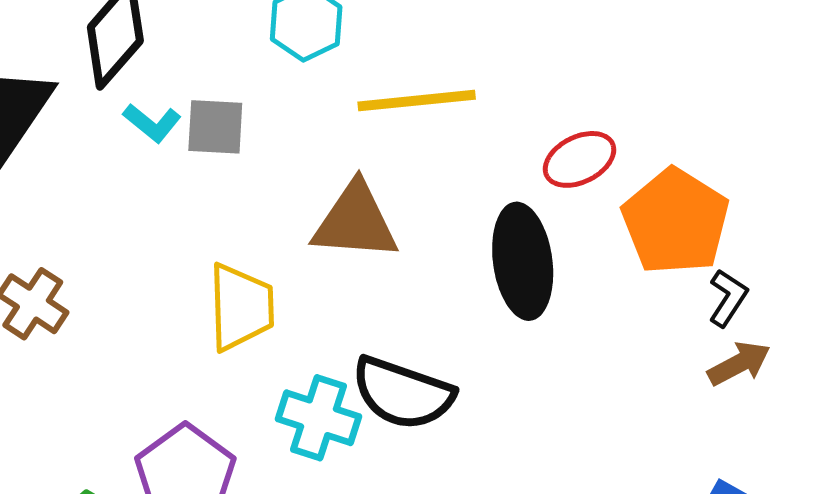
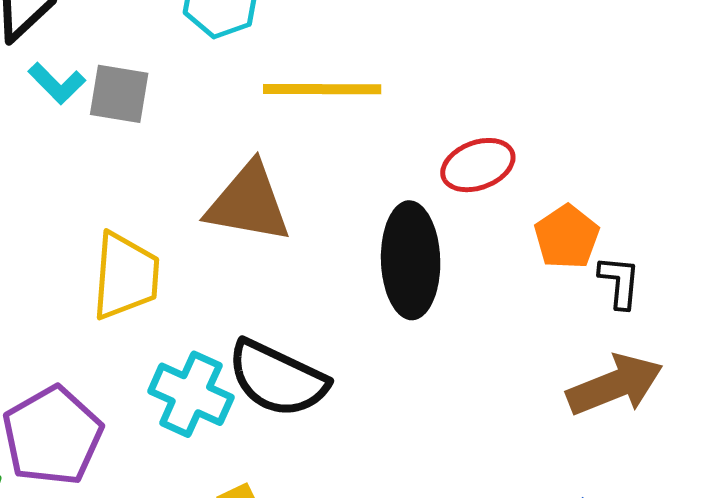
orange pentagon: (676, 221) -> (567, 237), size x0.6
black L-shape: (728, 298) -> (620, 282), moved, turned -34
brown arrow: (739, 364) -> (615, 385), size x1.5

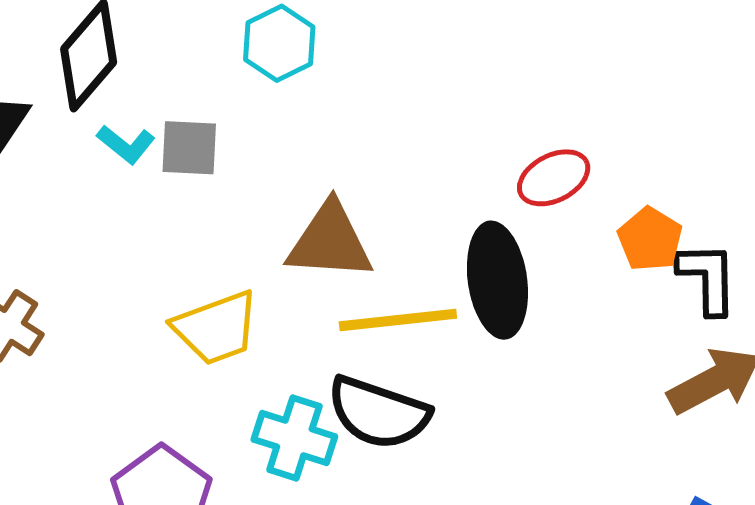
yellow line: (322, 89) -> (398, 320), moved
yellow trapezoid: (126, 276) -> (216, 328), turned 72
black L-shape: (620, 282) -> (708, 278), size x1.4

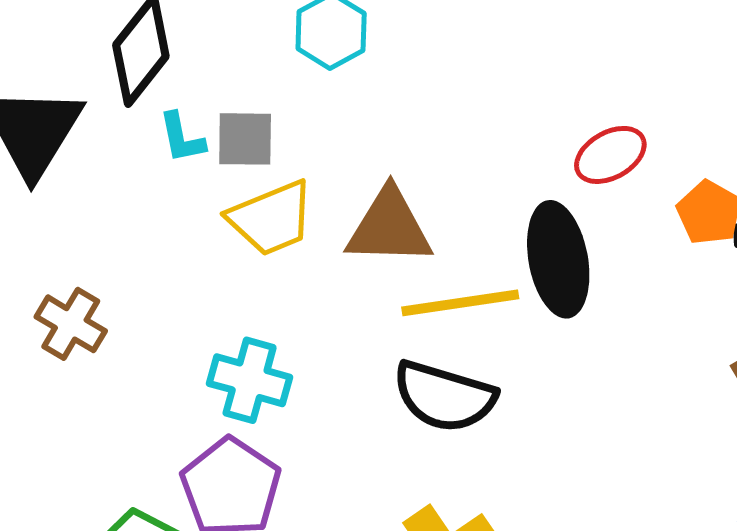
cyan L-shape: (126, 144) -> (182, 138), turned 42
yellow trapezoid: (216, 328) -> (271, 218), moved
cyan cross: (294, 438) -> (250, 380), moved

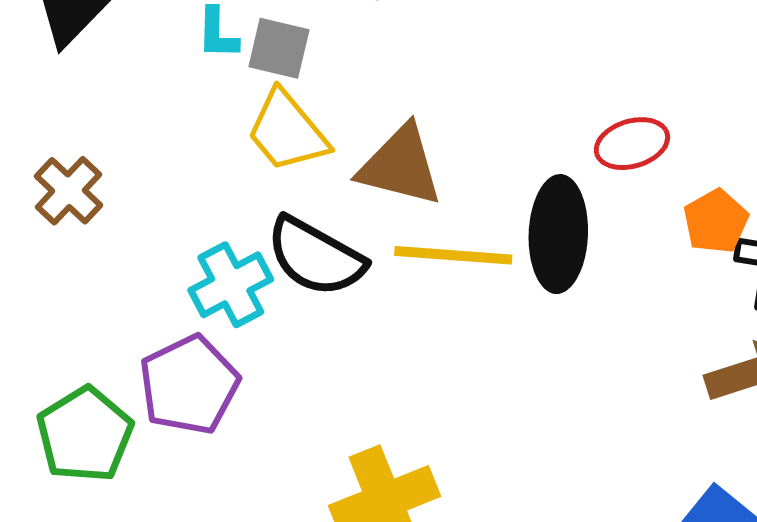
yellow trapezoid: (271, 218) -> (287, 131), turned 60
cyan cross: (250, 380) -> (231, 285), turned 34
black semicircle: (444, 396) -> (316, 257), moved

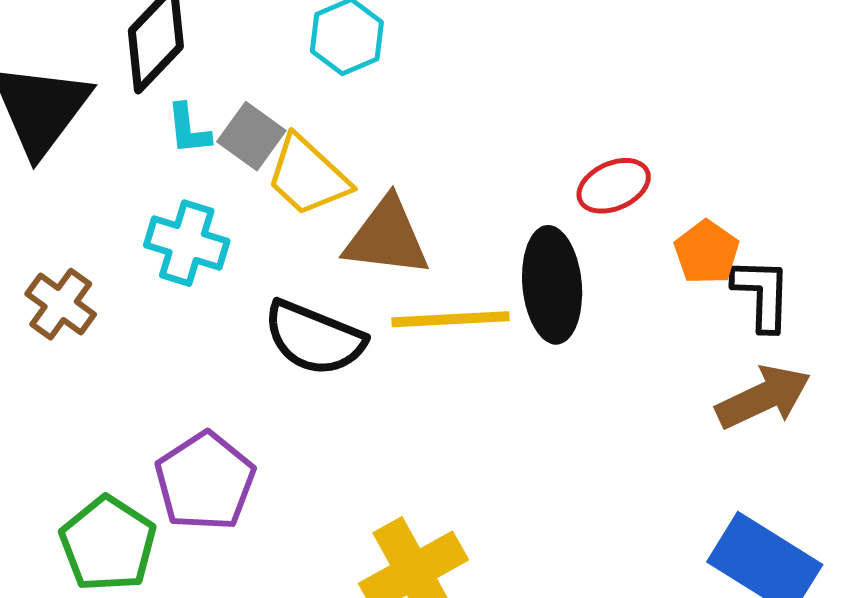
gray square: (279, 48) -> (251, 136), turned 30
yellow trapezoid: (287, 131) -> (308, 176), moved
cyan cross: (231, 285) -> (187, 243), moved, turned -38

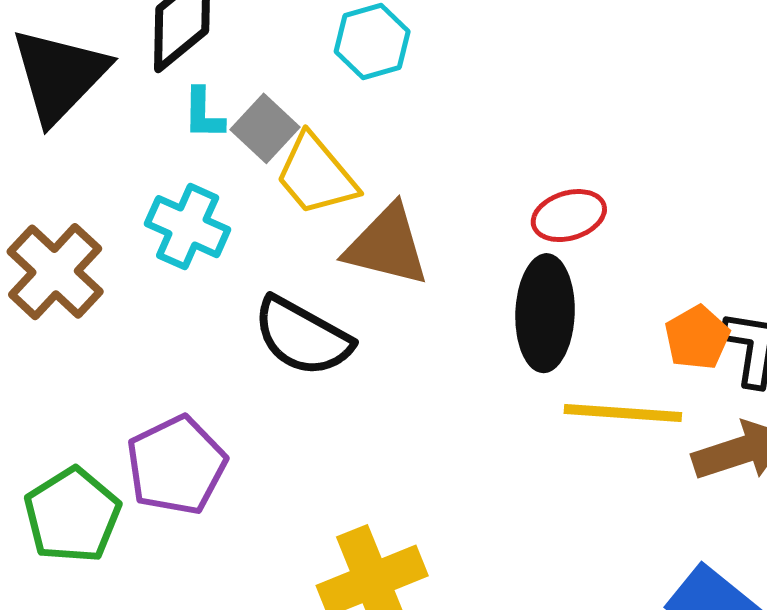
red ellipse: (614, 186) -> (569, 216), moved
orange pentagon: (707, 252) -> (697, 338), moved
brown cross: (61, 304) -> (55, 272), size x1.4
yellow line: (451, 319) -> (623, 413), moved

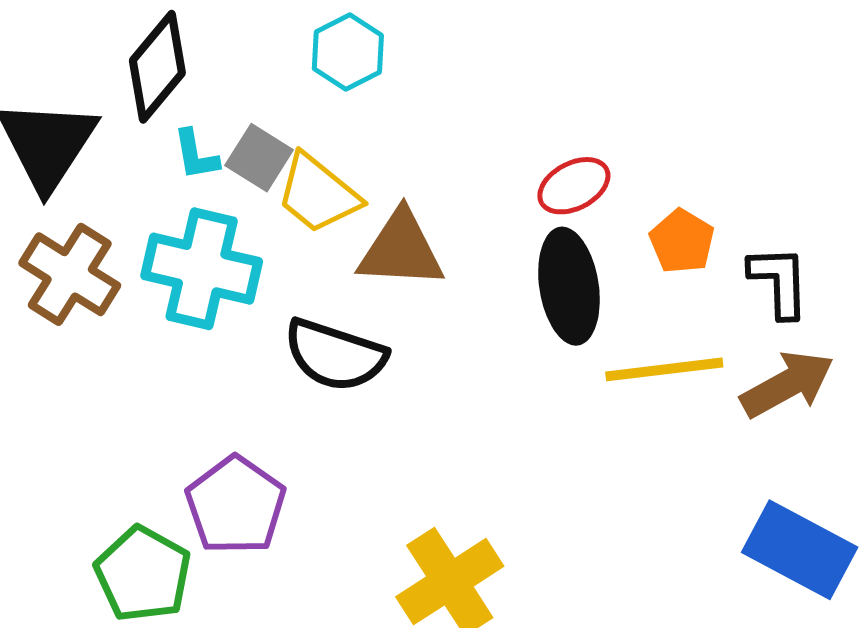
cyan cross: (188, 227) -> (202, 269), size x1.4
brown cross: (55, 272) -> (70, 274), moved
orange pentagon: (697, 338) -> (682, 241), moved

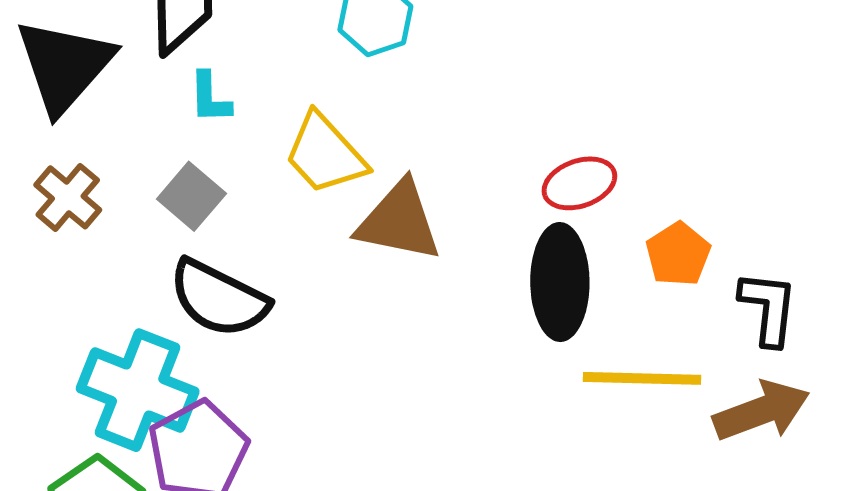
gray square: (259, 158) -> (191, 196), moved
cyan cross: (202, 269) -> (138, 390), moved
brown cross: (70, 274) -> (68, 197), size x0.7
black semicircle: (335, 355) -> (219, 298), moved

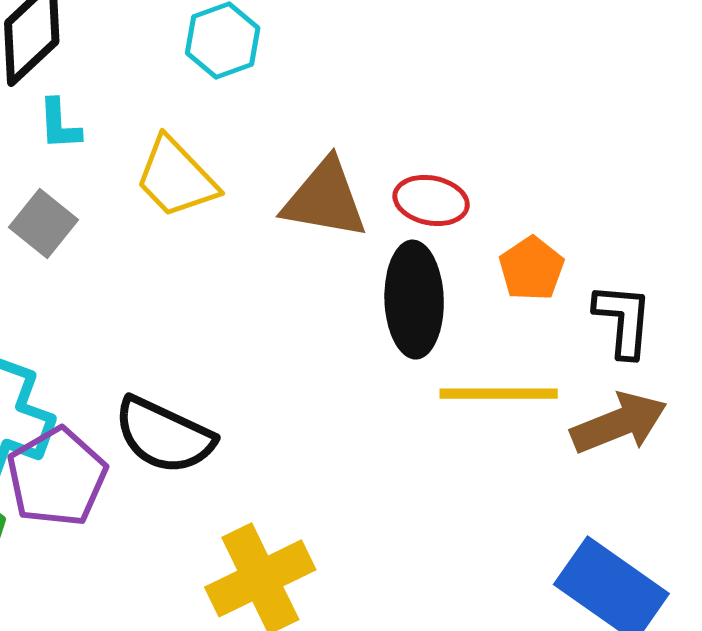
red ellipse: (579, 183) -> (431, 200), turned 32
brown triangle: (399, 221) -> (325, 199), moved
black semicircle: (219, 298) -> (164, 435), moved

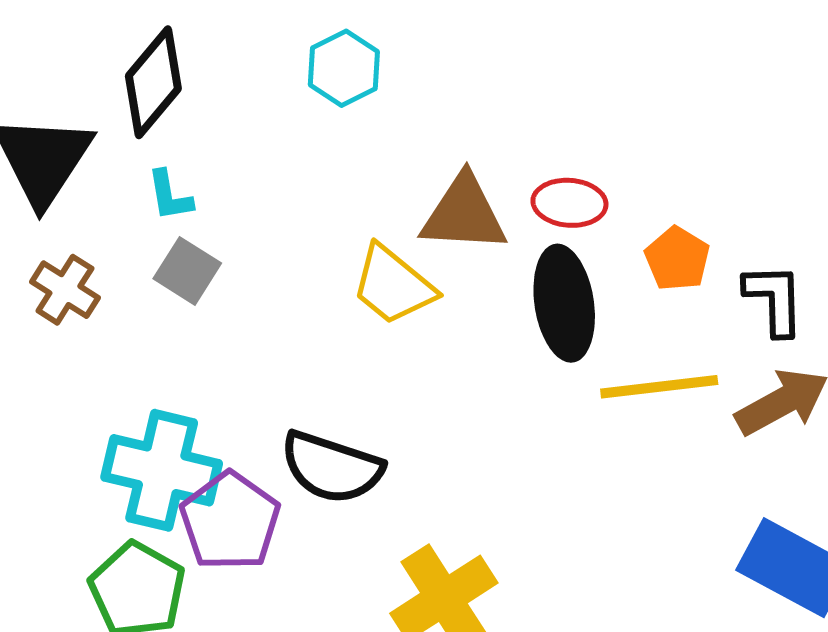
cyan L-shape: (59, 124) -> (170, 196), moved
yellow trapezoid: (176, 178) -> (393, 285), moved

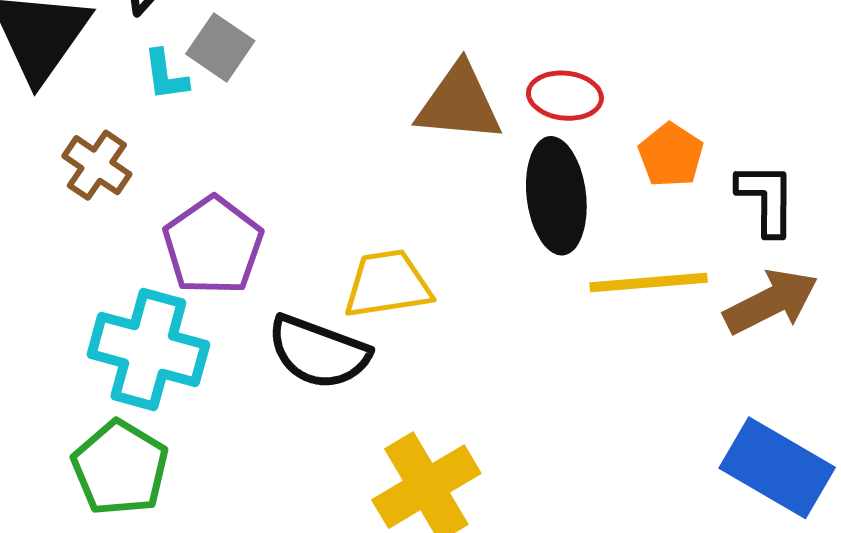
gray square: (187, 271) -> (220, 47), moved
yellow trapezoid: (393, 285) -> (388, 284), moved, turned 130
brown cross: (65, 290) -> (97, 165), moved
purple pentagon: (230, 521) -> (213, 246), moved

